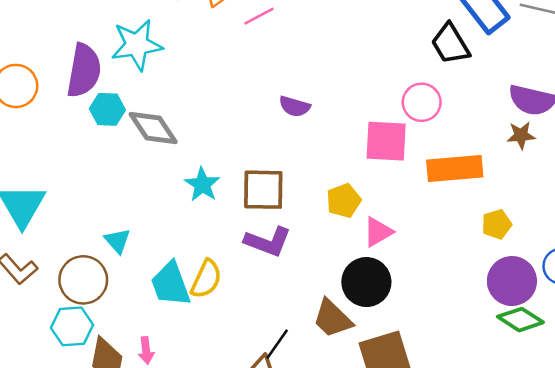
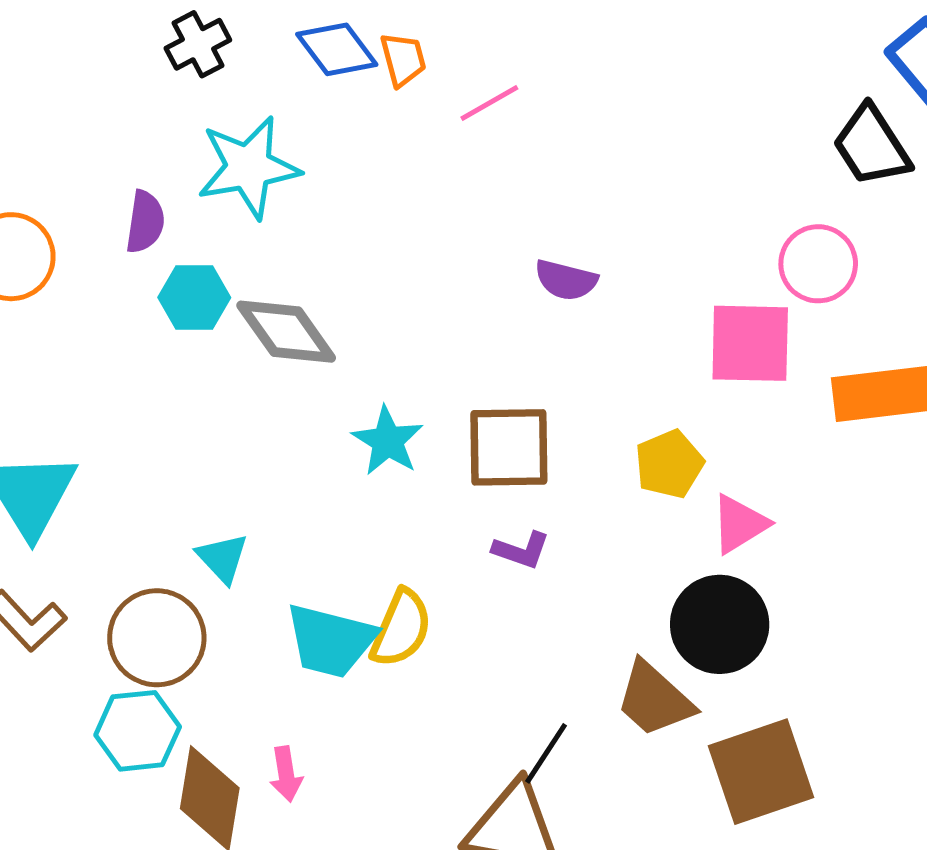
purple semicircle: (84, 71) -> (145, 222), size x0.6
purple L-shape: (268, 242) -> (521, 550), size x0.6
cyan trapezoid: (171, 284) -> (331, 641), turned -54

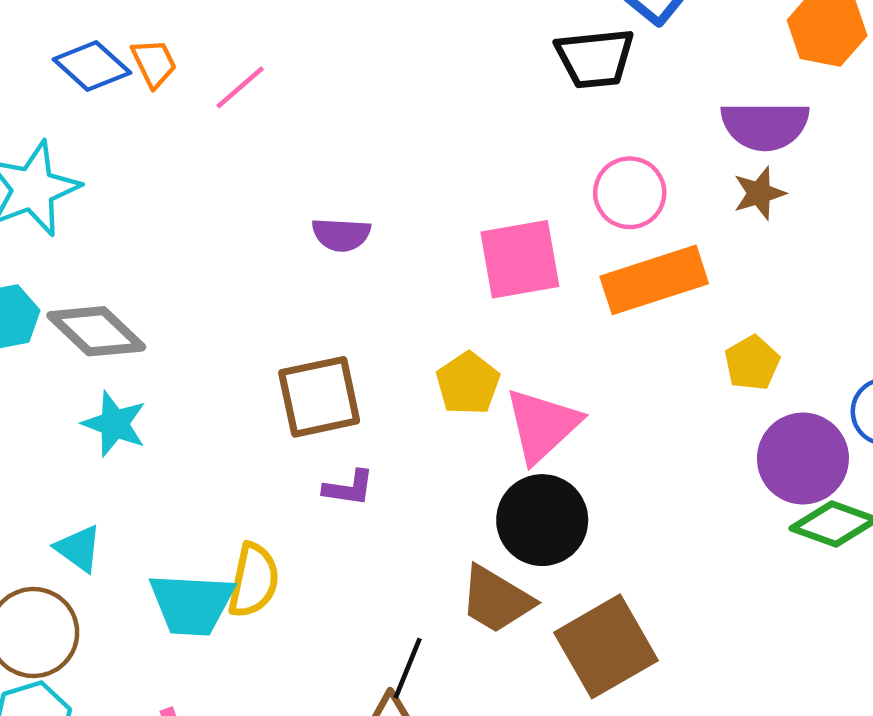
black trapezoid: (872, 146) -> (595, 58), turned -52
pink circle: (818, 264) -> (630, 193), moved
cyan star: (388, 441) -> (114, 424), moved
pink triangle: (739, 524) -> (542, 425), size x1.4

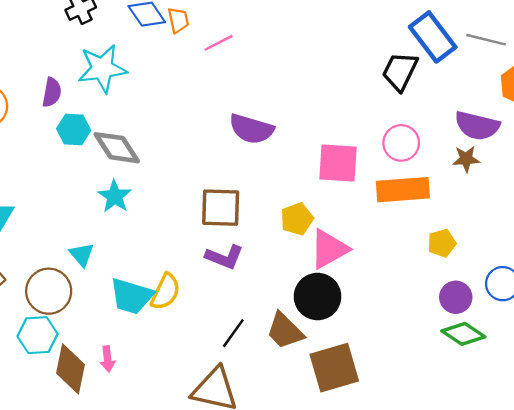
black trapezoid: (595, 58) -> (400, 71), turned 108
purple semicircle: (341, 235) -> (251, 129), size x1.5
purple circle: (803, 458) -> (456, 297), size x0.7
purple L-shape: (349, 488) -> (224, 257), size x1.4
black line: (408, 668) -> (233, 333), moved

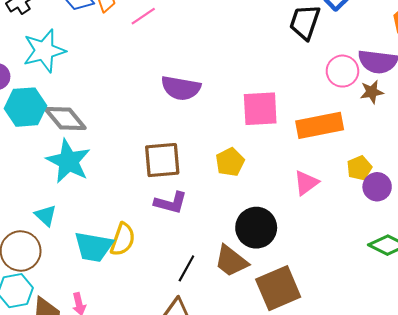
cyan hexagon: (74, 130) -> (26, 107), size x1.4
pink circle: (401, 143) -> (342, 71), moved
cyan star: (115, 196) -> (68, 161), size x1.5
pink triangle: (329, 249) -> (306, 183), moved, size x0.7
purple circle: (456, 297) -> (377, 187), moved

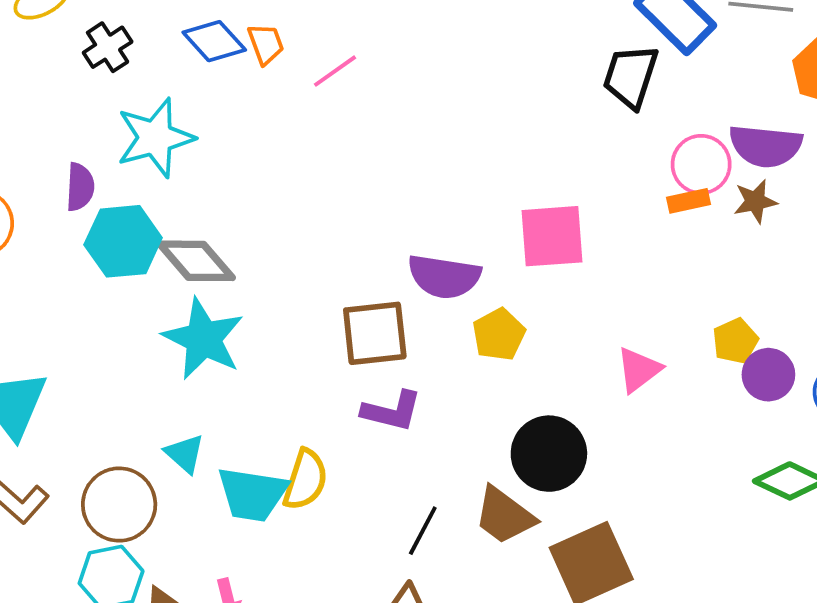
purple semicircle: (181, 88) -> (444, 277), moved
orange rectangle: (320, 125) -> (689, 201), moved, size x0.5
cyan triangle: (46, 215) -> (185, 454), moved

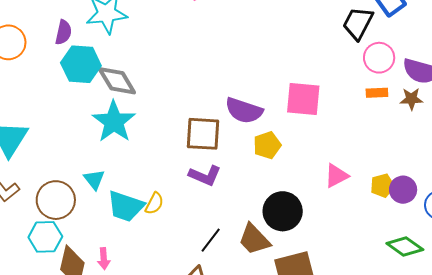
pink circle: (701, 164) -> (379, 58), moved
yellow pentagon: (735, 341) -> (382, 186), moved
yellow semicircle: (305, 480) -> (154, 203), size x0.7

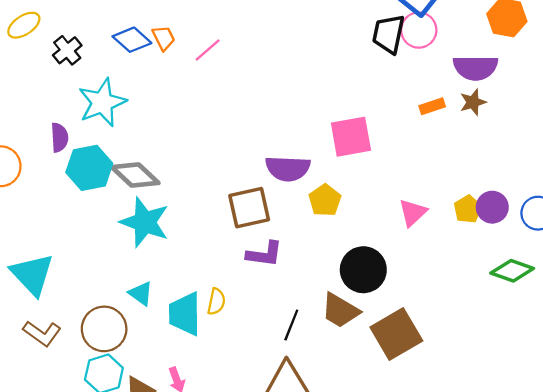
pink circle: (379, 58) -> (419, 30), moved
cyan trapezoid: (126, 206) -> (185, 314), turned 87

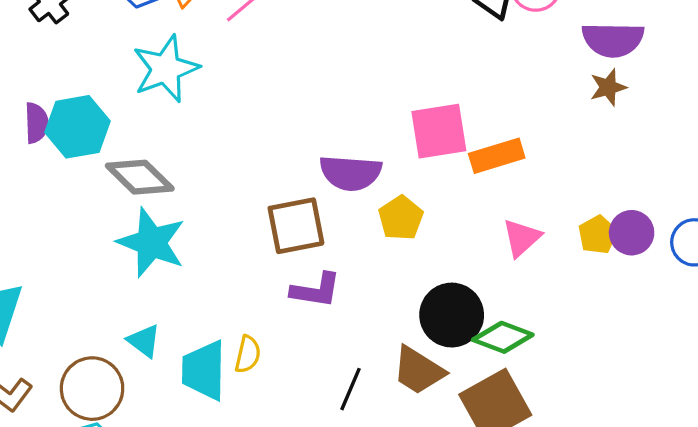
cyan star: (102, 102) -> (166, 69), moved
orange rectangle: (432, 106) -> (497, 156), moved, size x1.5
cyan hexagon: (89, 168) -> (78, 127), moved
green diamond: (512, 271) -> (503, 337), moved

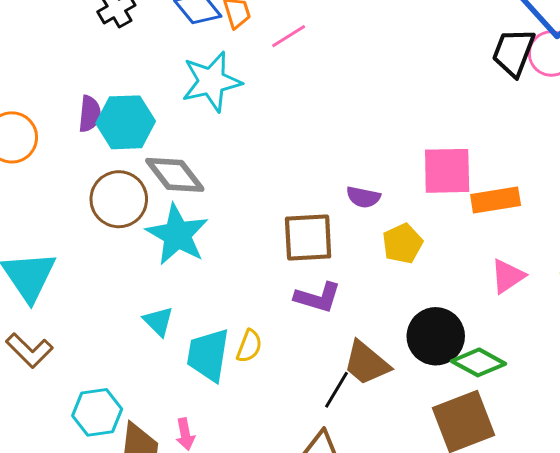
purple semicircle: (351, 173) -> (363, 197), size x0.6
brown trapezoid: (418, 371) -> (366, 363), moved
brown circle: (92, 389) -> (119, 199), moved

